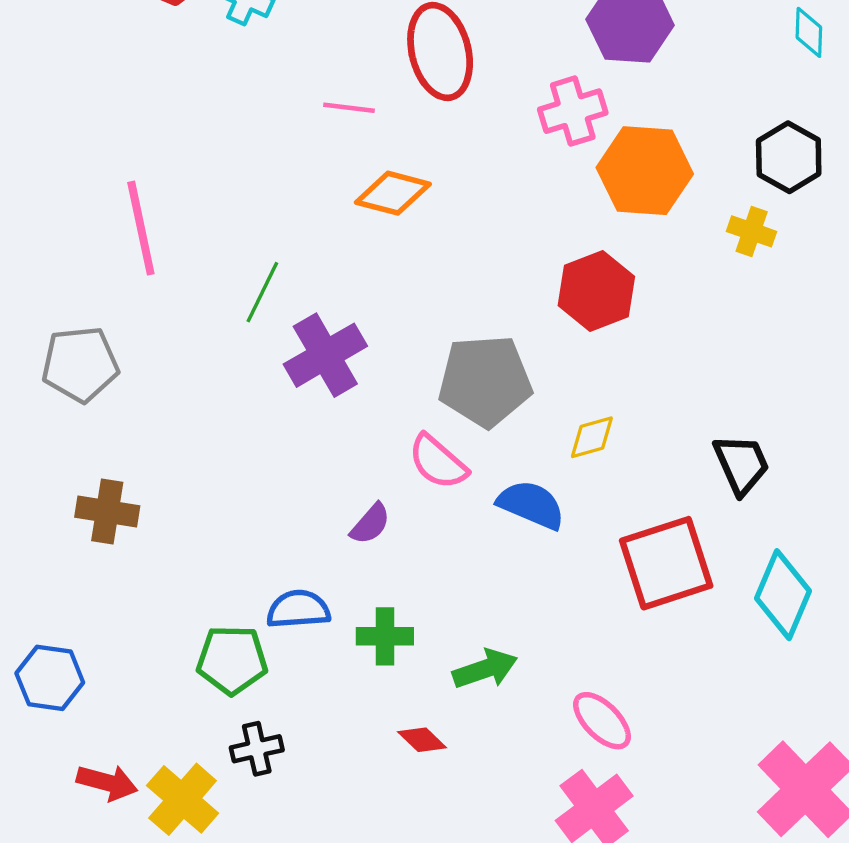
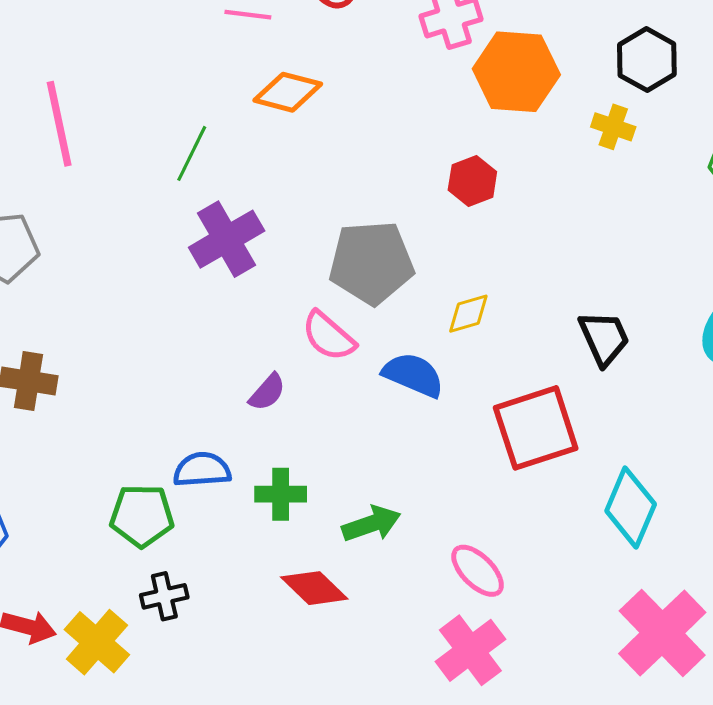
red hexagon: (596, 291) -> (472, 181), size x0.7
green line: (262, 292) -> (192, 153), moved
cyan diamond: (783, 595) -> (631, 507), moved
red diamond: (422, 740) -> (314, 588), size x1.5

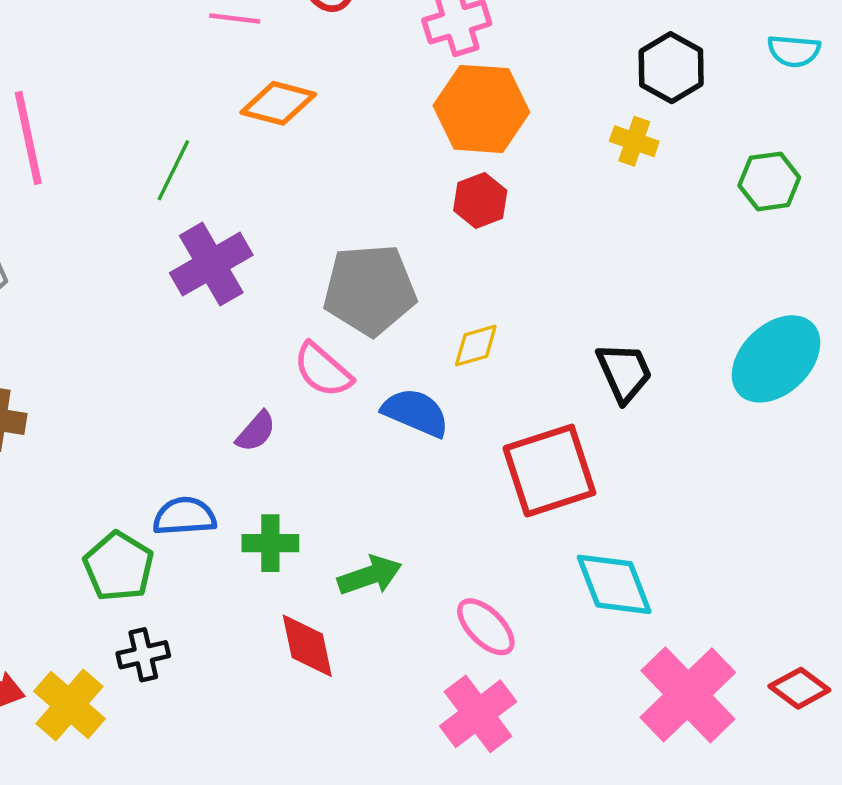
orange hexagon: (516, 72) -> (481, 109), moved
cyan diamond: (631, 507) -> (614, 584), moved, turned -44
green pentagon: (142, 516) -> (119, 567), turned 30
red diamond: (314, 588) -> (307, 646), turned 34

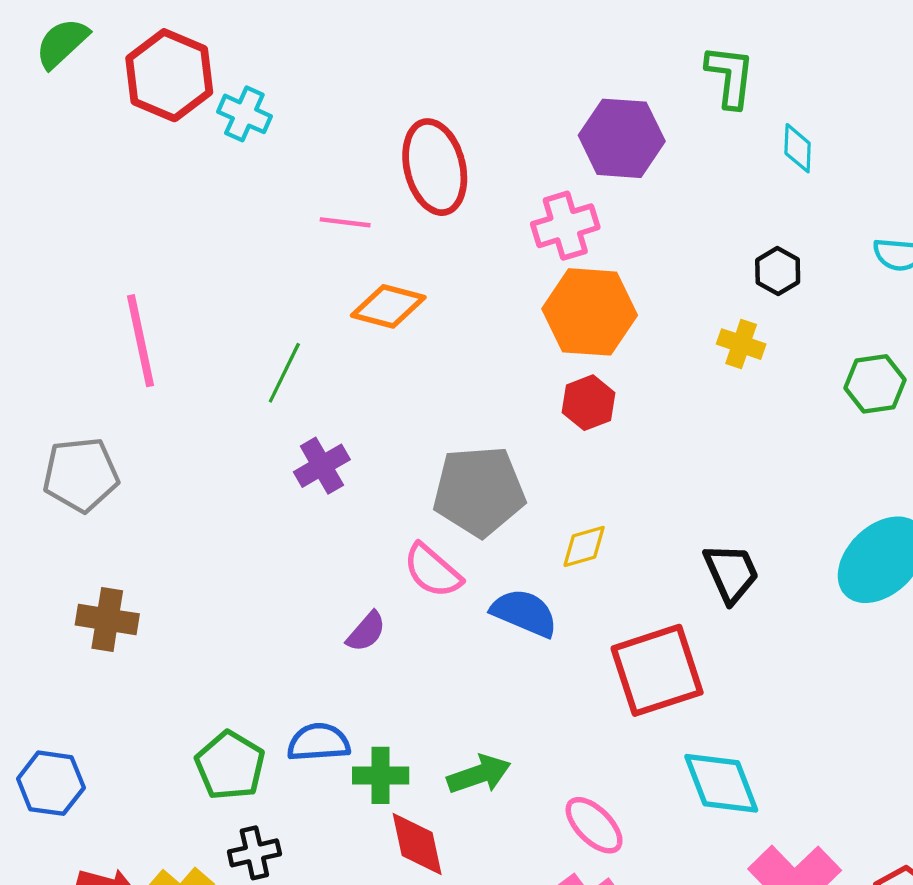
black hexagon: (671, 68) -> (778, 271), size x0.7
purple cross: (211, 264) -> (322, 466), size x0.7
blue semicircle: (184, 516) -> (319, 742), moved
green cross: (270, 543) -> (381, 775), moved

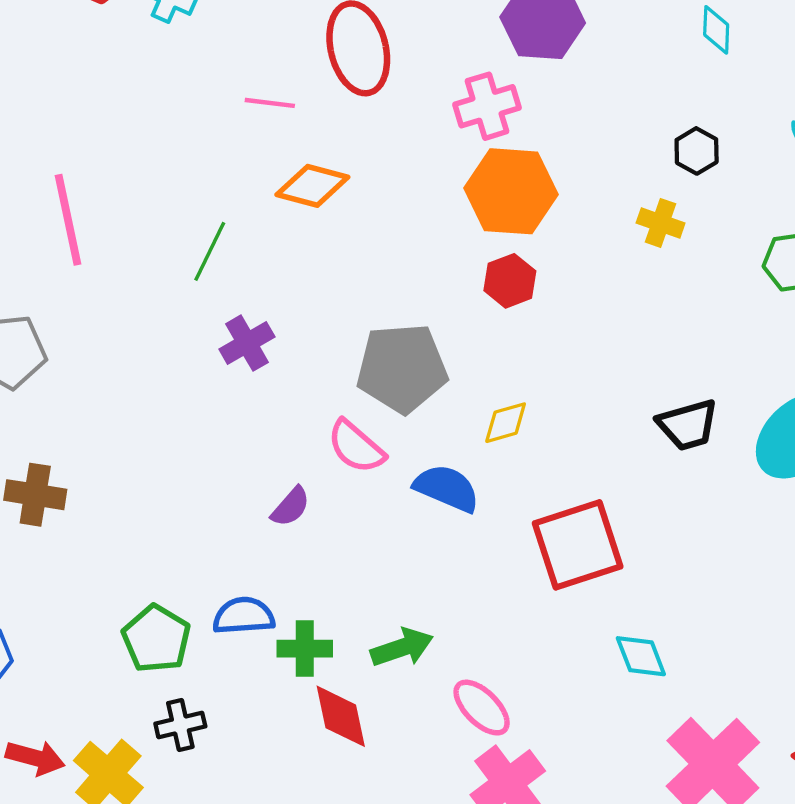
black trapezoid: (731, 573) -> (688, 425), moved, turned 98
cyan diamond: (721, 783) -> (641, 656), size x0.7
pink ellipse: (594, 825) -> (482, 708), moved

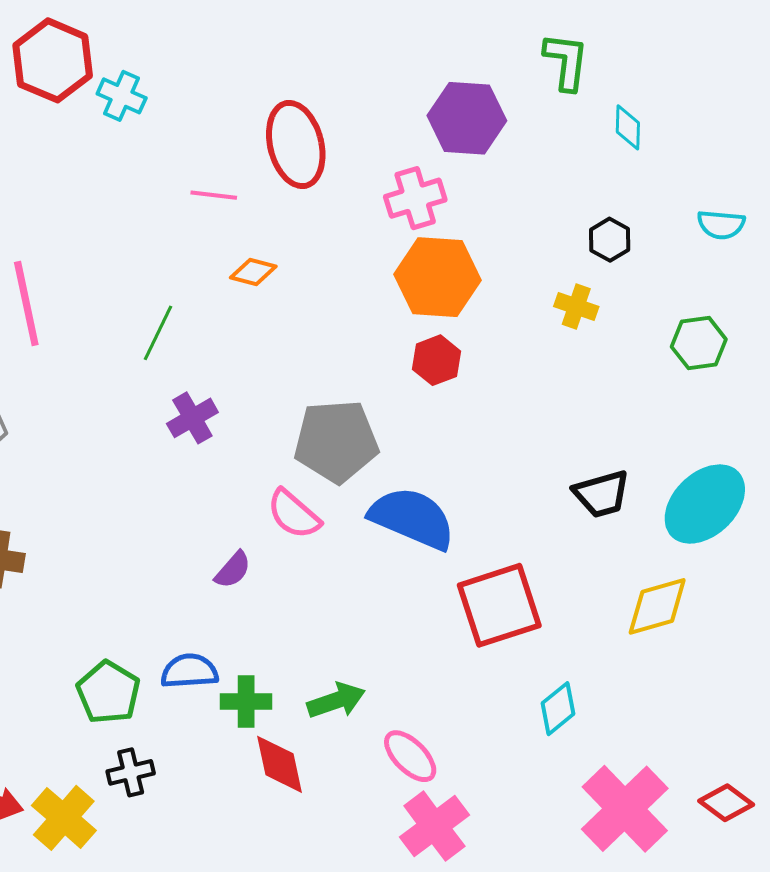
orange diamond: (312, 186) -> (253, 272), size x0.7
yellow diamond: (506, 423) -> (657, 606), moved, size x1.5
blue semicircle: (447, 488) -> (412, 518), moved, size x1.4
cyan diamond: (641, 656) -> (558, 709), turned 72

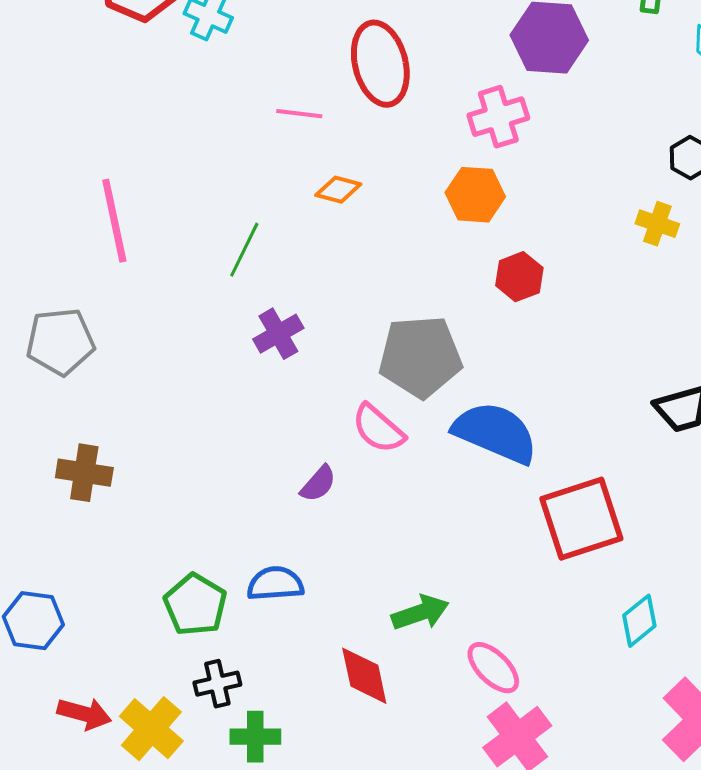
orange hexagon: (437, 277) -> (475, 195), moved, size x0.7
green cross: (246, 701) -> (255, 737), moved

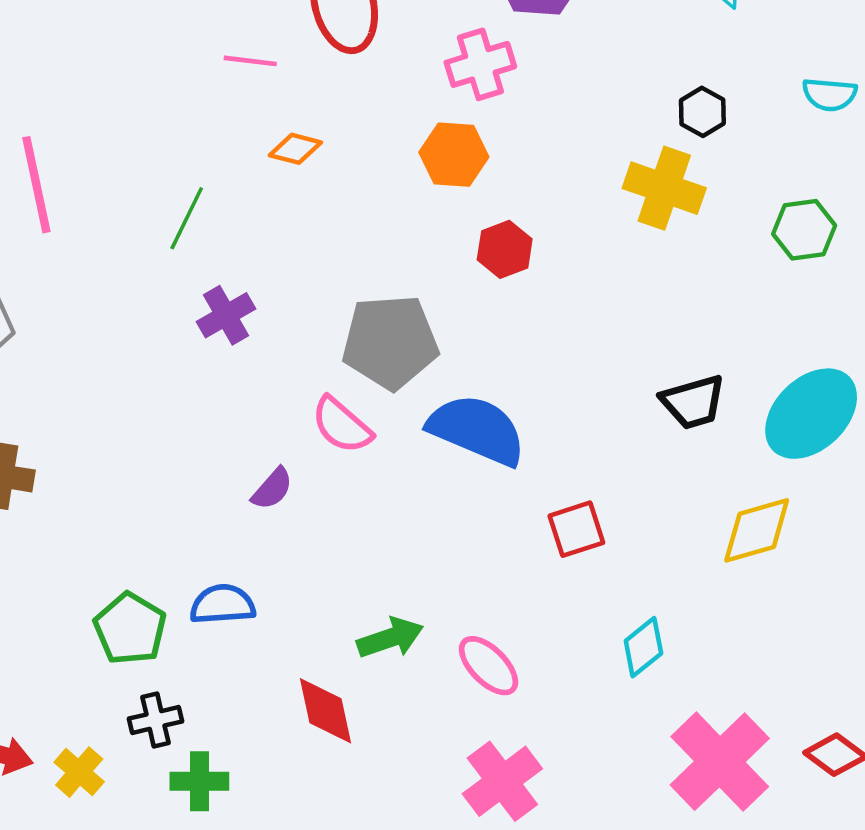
yellow cross: (657, 224) -> (664, 188), size x1.6
red square: (581, 519) -> (576, 529), size x0.6
pink ellipse: (493, 668) -> (488, 666), moved
yellow cross: (151, 729) -> (79, 772), size x0.7

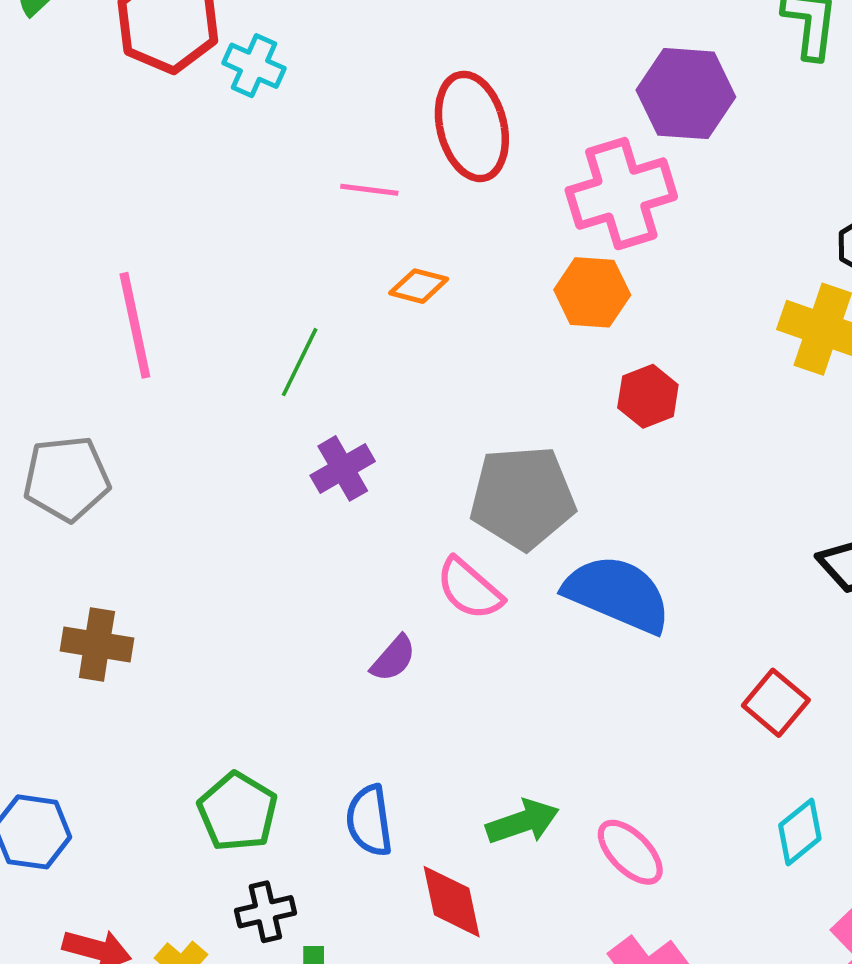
pink cross: (480, 64) -> (621, 194), size x1.4
red square: (576, 529) -> (776, 703), moved, turned -32
blue semicircle: (223, 604) -> (369, 821), moved, turned -94

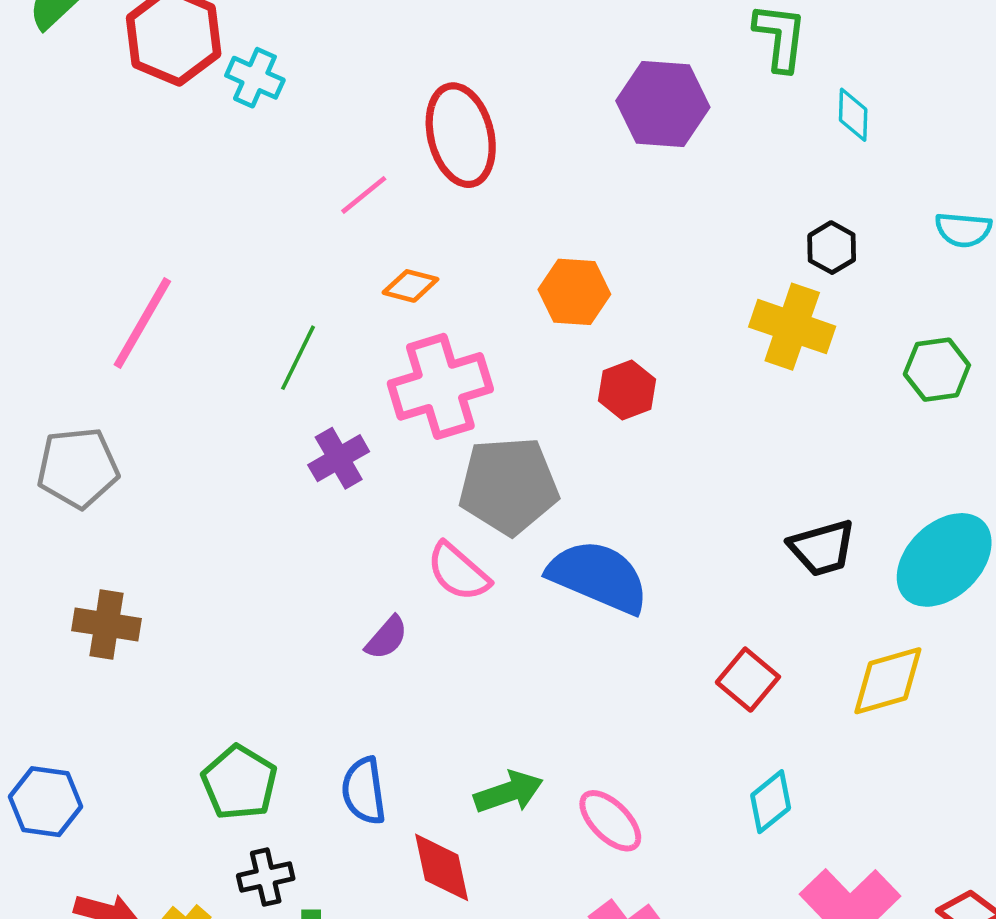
pink line: (369, 190) -> (364, 195), turned -46
pink cross: (621, 194) -> (440, 386), moved
pink line: (135, 325) -> (142, 323), turned 42

